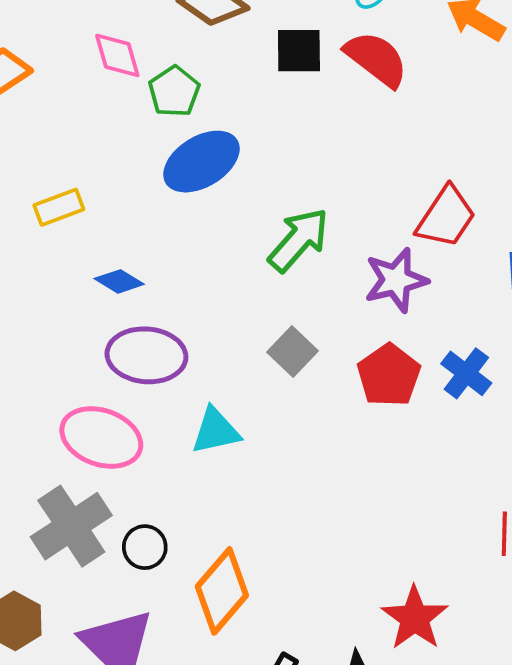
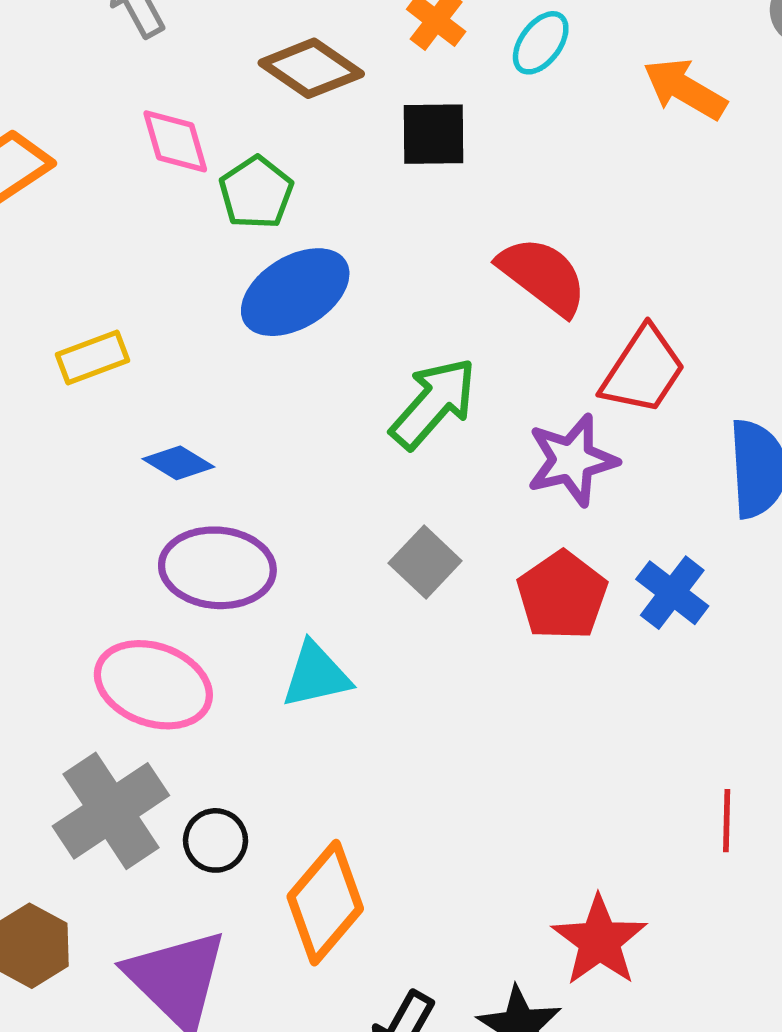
red semicircle: (376, 59) -> (543, 276), moved

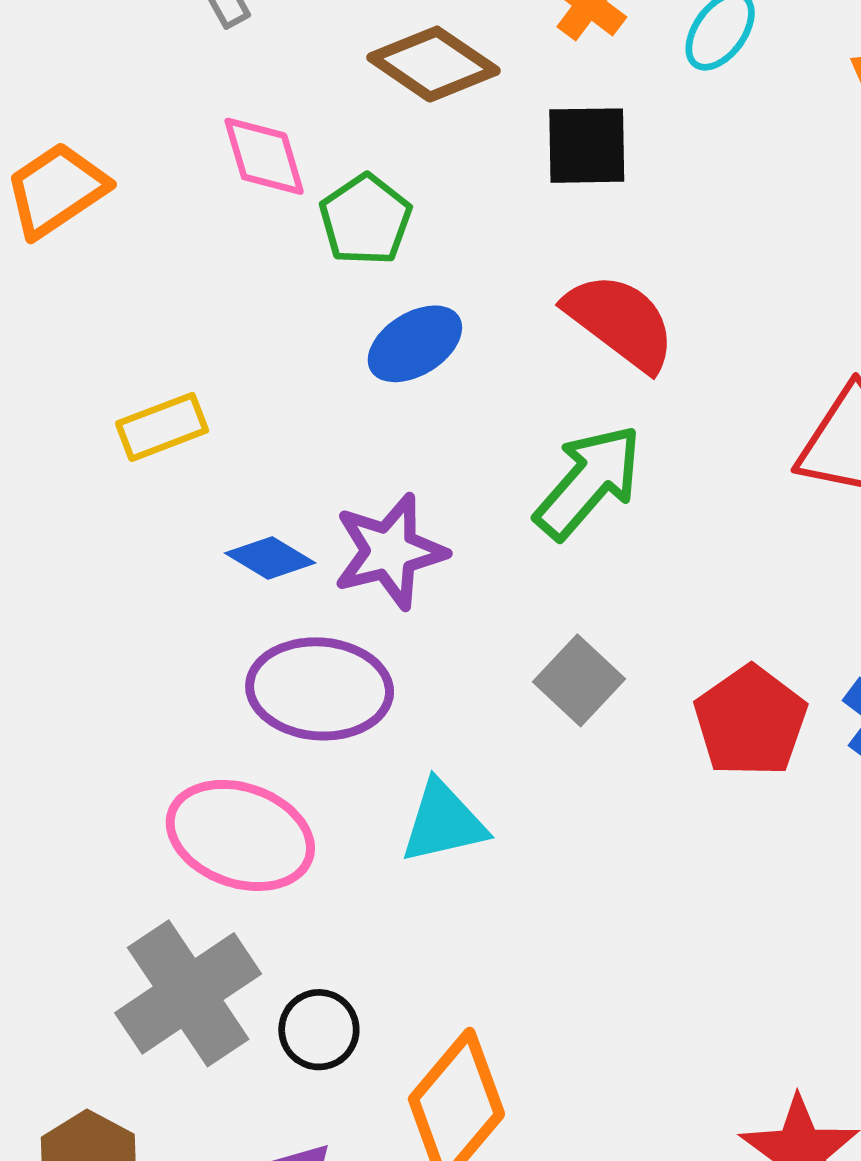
red semicircle: (543, 276) -> (620, 322), moved
blue ellipse: (295, 292) -> (415, 344), size x0.7
purple star: (572, 460) -> (390, 551), moved

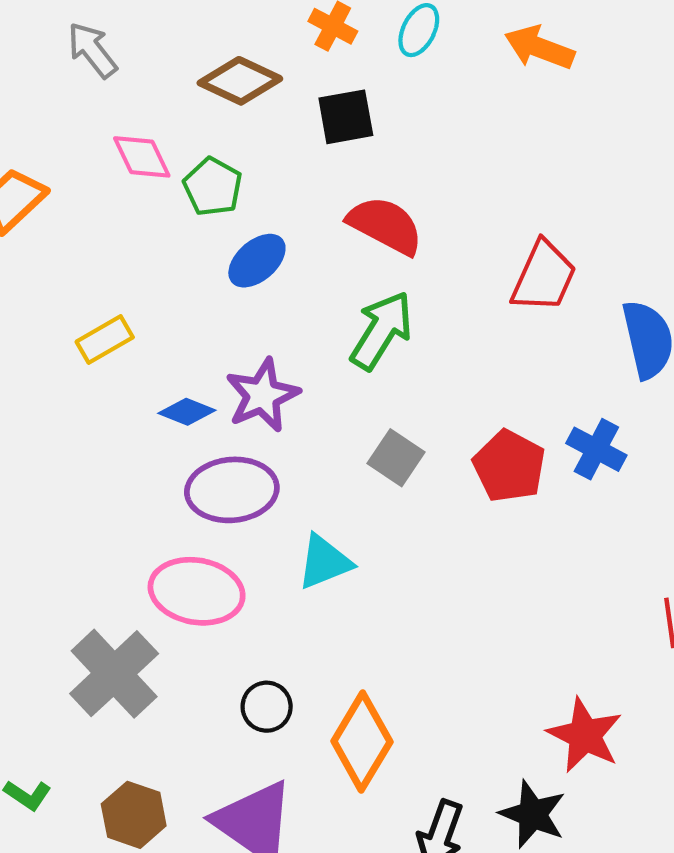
gray cross: (188, 993) -> (114, 674), moved

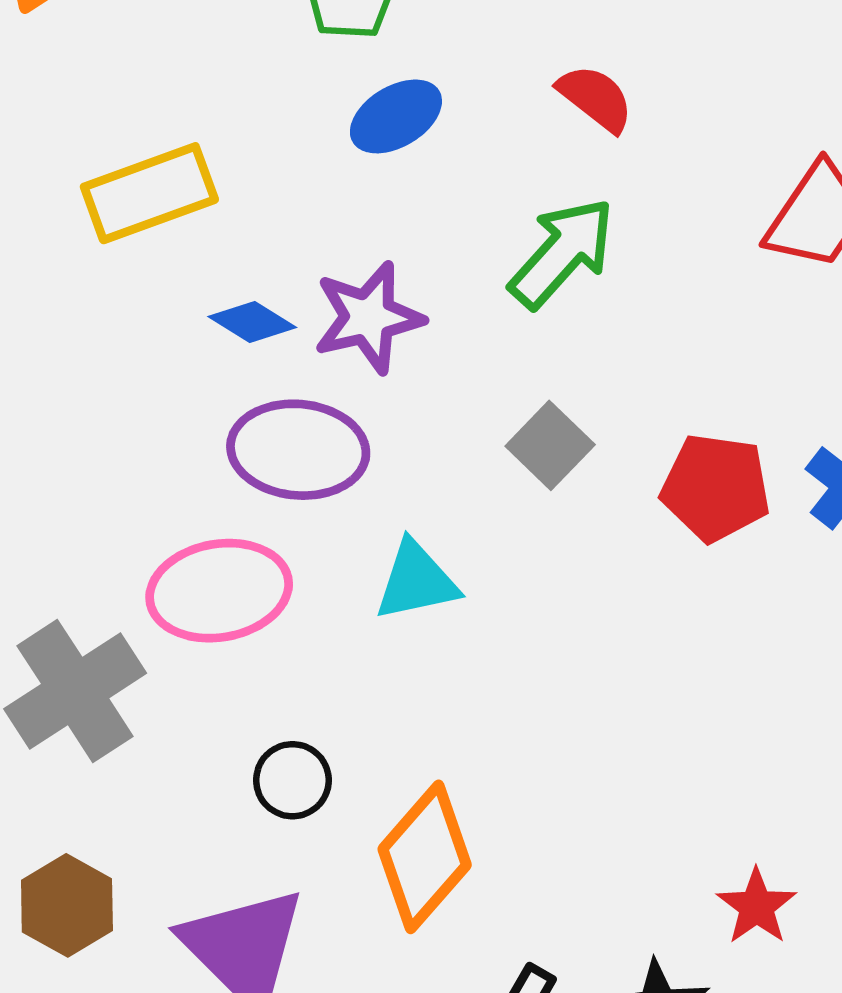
red semicircle: (385, 225) -> (596, 98), size x0.7
yellow rectangle: (105, 340) -> (149, 193), size x1.5
red pentagon: (509, 466) -> (716, 488), turned -30
pink ellipse: (197, 591) -> (219, 591), turned -30
red star: (585, 735) -> (757, 907), size x0.7

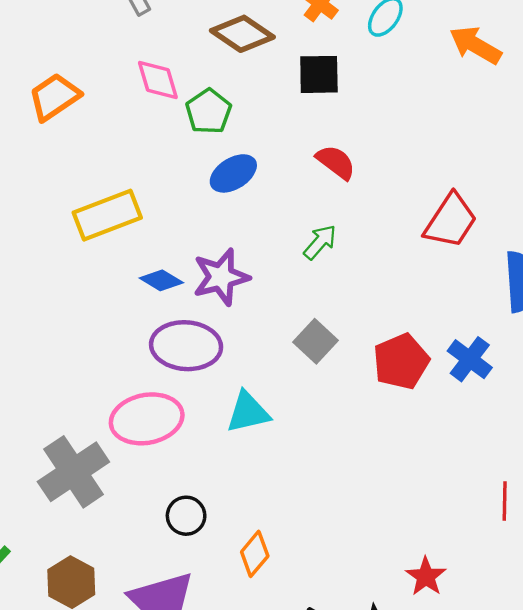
green arrow: (562, 253) -> (320, 242), size x0.6
red pentagon: (716, 488) -> (401, 361), turned -30
orange diamond: (425, 857) -> (255, 554), size x0.6

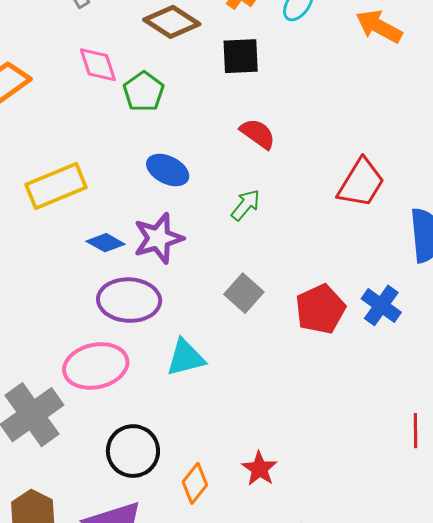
blue ellipse: (233, 173) -> (168, 170), moved, turned 60
black circle: (186, 516) -> (133, 451), size x1.5
red star: (426, 576) -> (259, 469), moved

